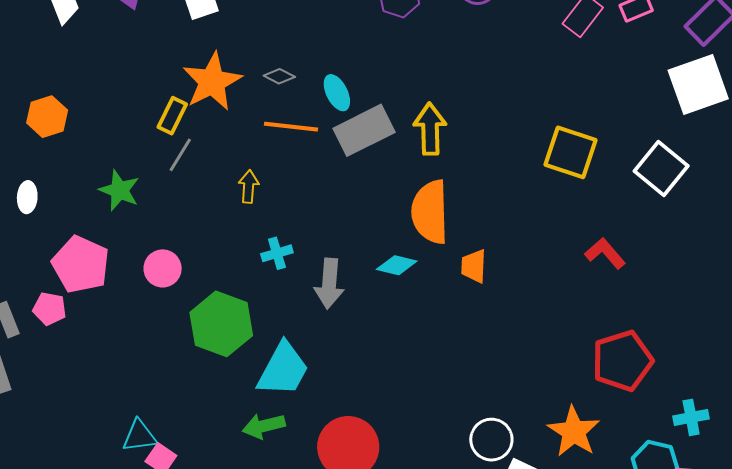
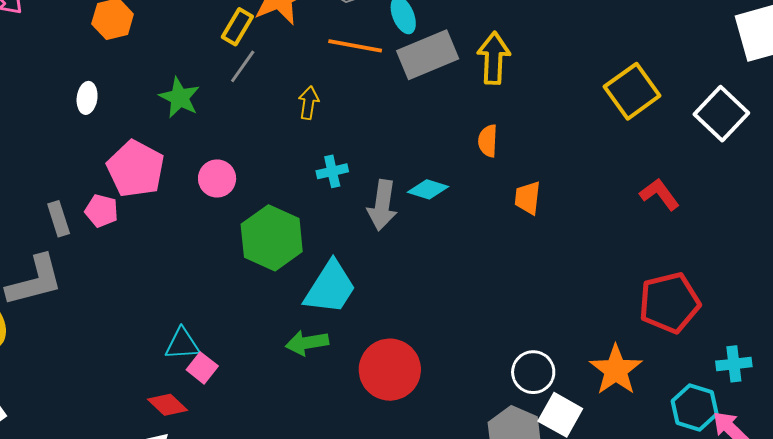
yellow square: (570, 152) -> (632, 91), turned 32
orange semicircle: (430, 212) -> (488, 141), size x0.5
cyan diamond: (397, 265) -> (428, 189), moved

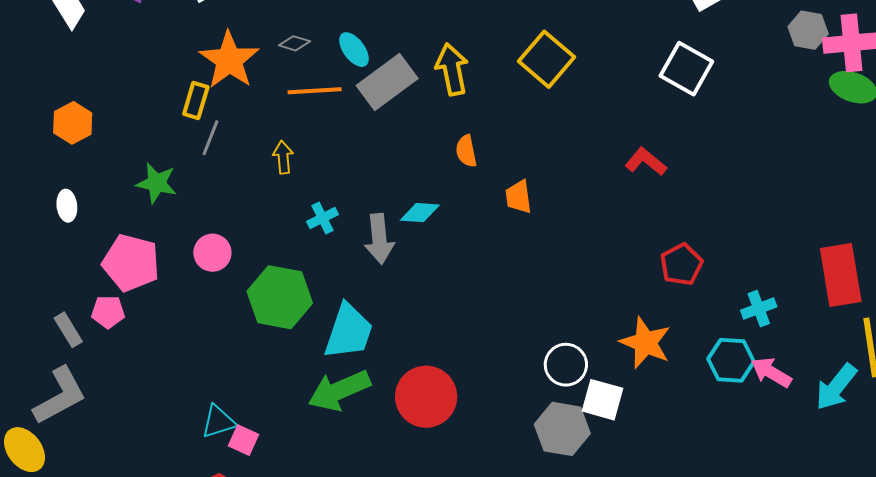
yellow square: (632, 91) -> (547, 59), moved
red pentagon: (669, 303) -> (681, 264), size x0.7
green arrow: (307, 343) -> (339, 390), size x1.5

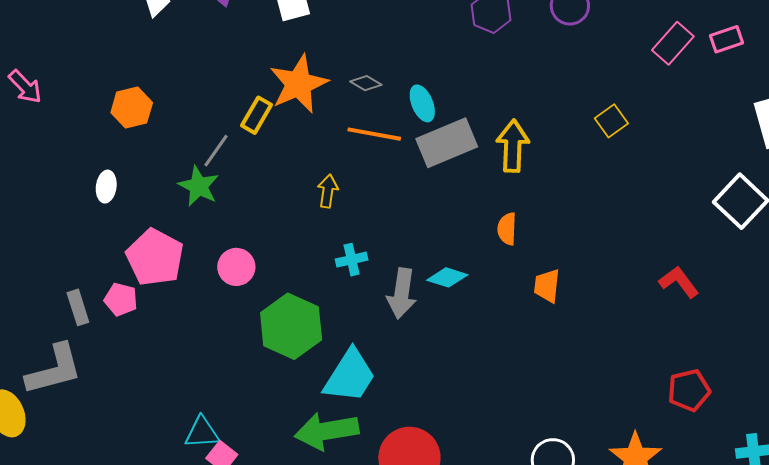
yellow square: (547, 59) -> (611, 121), moved, size x0.6
gray line: (210, 138) -> (216, 151), moved

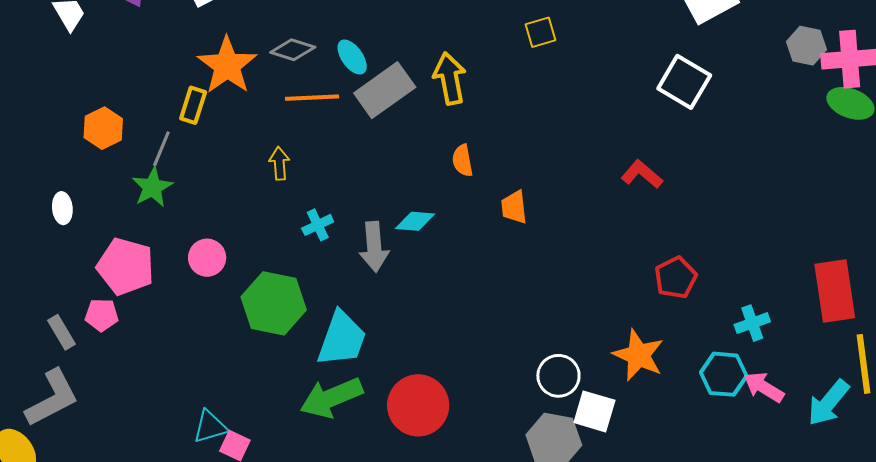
gray diamond: (366, 83) -> (293, 50), size x1.4
orange hexagon: (132, 108) -> (103, 128), moved
yellow square: (611, 121) -> (540, 32), turned 32
green star: (199, 186) -> (152, 187), turned 30

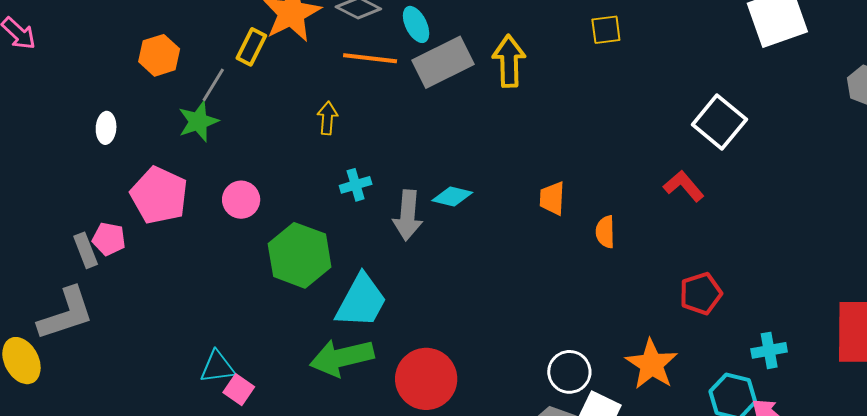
white square: (684, 82) -> (719, 122), moved
orange semicircle: (463, 160) -> (605, 232), moved
pink pentagon: (102, 315) -> (109, 239), moved

